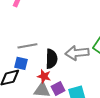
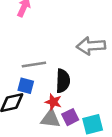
gray arrow: (77, 53) -> (91, 46), moved

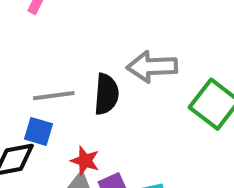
black semicircle: (63, 81) -> (106, 94), moved

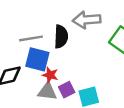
blue square: (38, 131) -> (37, 59), moved, size x1.5

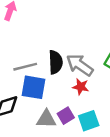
gray arrow: (87, 20) -> (80, 65), moved, turned 44
red star: (50, 75) -> (81, 87), moved

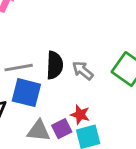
gray arrow: (80, 65) -> (83, 71), size x0.7
red star: (81, 87) -> (80, 115), moved

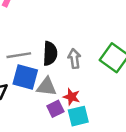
gray arrow: (83, 71) -> (74, 59), turned 42
gray triangle: (39, 131) -> (47, 87), moved

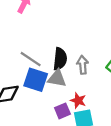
gray line: (19, 55) -> (31, 59), turned 40
gray triangle: (47, 87) -> (57, 78), moved

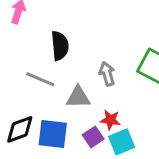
black semicircle: (60, 59) -> (60, 46), moved
blue square: (36, 80) -> (53, 134), moved

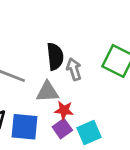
black semicircle: (60, 46) -> (55, 56), moved
red star: (110, 120) -> (64, 110), moved

